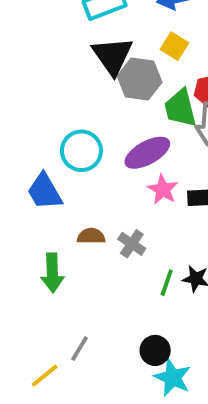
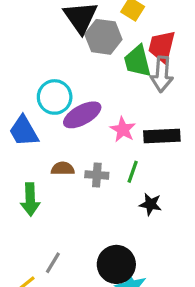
purple ellipse: (147, 153) -> (82, 115), moved
gray cross: (132, 244) -> (97, 175), turned -30
green line: (167, 283) -> (133, 172), moved
black circle: (155, 350) -> (116, 264), size x1.5

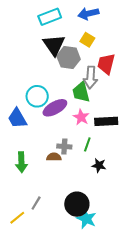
green trapezoid: (137, 61) -> (81, 92), moved
gray arrow: (162, 74) -> (91, 77), moved
brown semicircle: (63, 169) -> (54, 157), moved

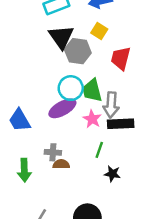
gray arrow: (91, 77) -> (111, 105), moved
cyan circle: (37, 96) -> (71, 88), moved
gray cross: (64, 147) -> (53, 152), moved

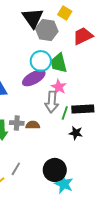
red trapezoid: (121, 58) -> (83, 36), turned 50
gray arrow: (111, 105) -> (52, 102), moved
black rectangle: (121, 124) -> (83, 109), moved
gray cross: (53, 152) -> (17, 123), moved

